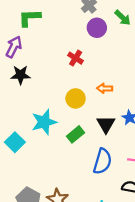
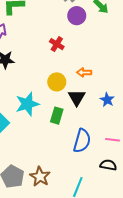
black triangle: (106, 124) -> (77, 98), moved
green rectangle: (76, 134) -> (57, 116), turned -35

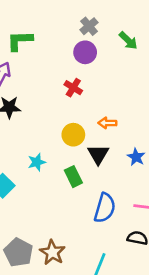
purple circle: (77, 16) -> (85, 52), moved
cyan star: (27, 104) -> (37, 162), size x0.6
green rectangle: (57, 116) -> (73, 177), turned -42

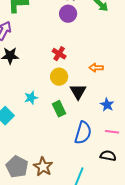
red cross: (73, 88) -> (59, 54), moved
orange arrow: (107, 123) -> (96, 68), moved
blue star: (136, 157) -> (107, 105), moved

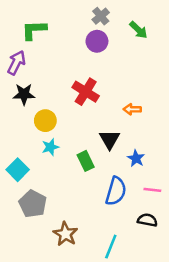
red cross: (59, 54) -> (86, 92), size x1.5
yellow circle: (59, 77) -> (45, 121), moved
blue star: (107, 105) -> (136, 158), moved
gray pentagon: (17, 167) -> (33, 204), moved

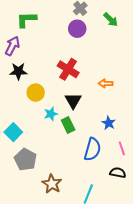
black triangle: (110, 140) -> (73, 101), moved
cyan star: (50, 147) -> (51, 114), moved
pink line: (152, 190) -> (122, 148), turned 64

